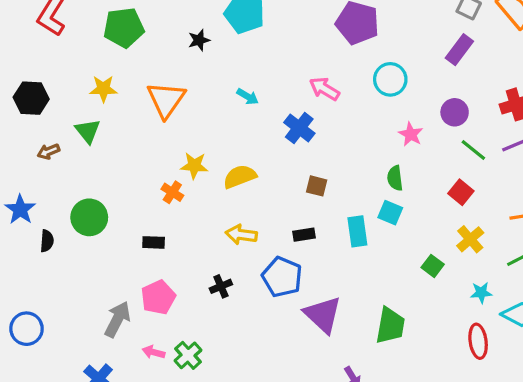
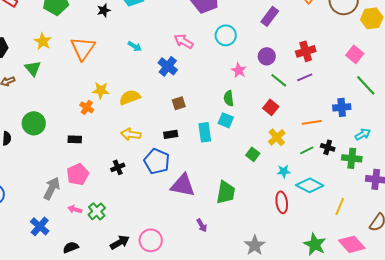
yellow star: (103, 89) -> (43, 41), turned 30
brown square: (317, 186) -> (179, 103), turned -32
purple triangle: (323, 315) -> (183, 185), turned -32

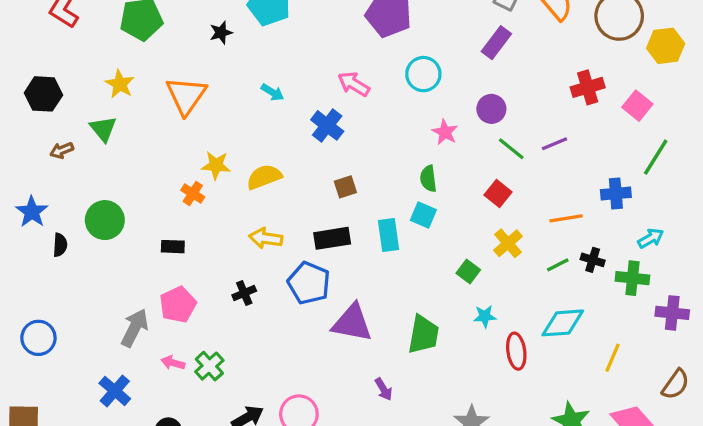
red cross: (306, 51) -> (588, 87), moved
green line: (366, 85) -> (656, 157), turned 75
black rectangle: (171, 134) -> (332, 238), size x1.5
cyan star: (284, 171) -> (485, 316), moved
cyan diamond: (310, 185) -> (563, 323), turned -32

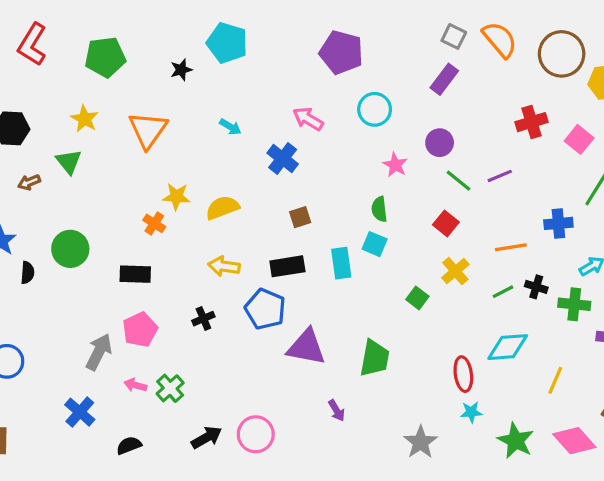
black rectangle: (173, 247) -> (135, 274), size x1.4
cyan star: (485, 316) -> (471, 412), moved

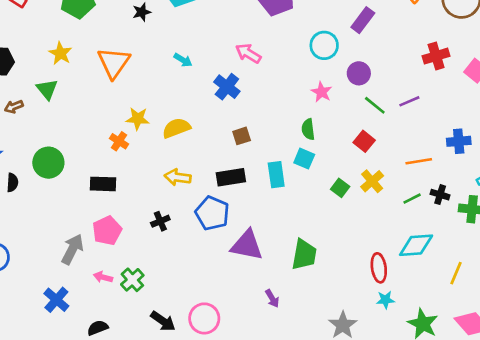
cyan circle: (375, 109) -> (324, 45), moved
green square: (417, 298) -> (340, 188), moved
black arrow: (207, 437) -> (163, 321), turned 65

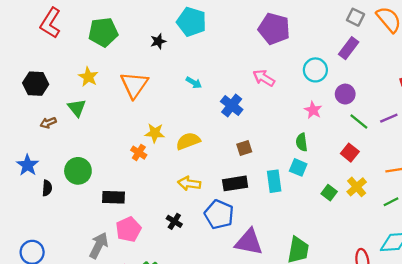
pink arrow: (248, 53) -> (264, 78), moved
black rectangle: (103, 184) -> (114, 197), moved
black cross: (160, 221) -> (174, 221), turned -35

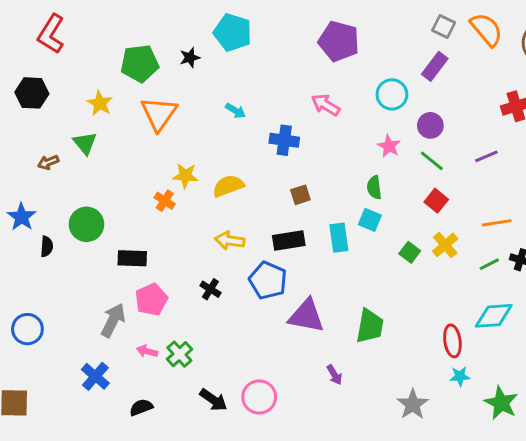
green pentagon: (103, 32) -> (140, 63), moved
black hexagon: (36, 84) -> (32, 93), moved
blue cross: (232, 105) -> (284, 140), turned -30
green line: (359, 122) -> (432, 161), moved

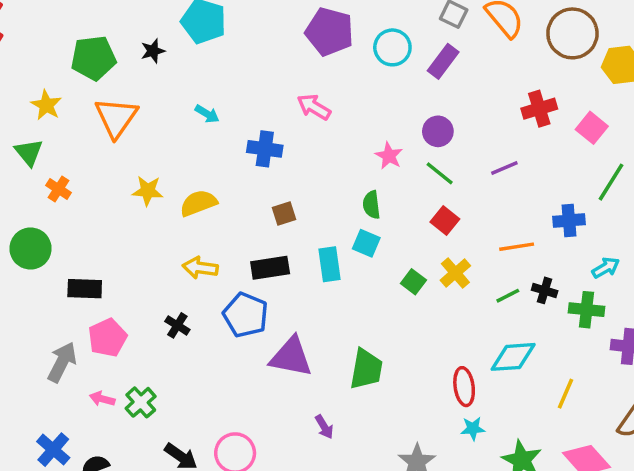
cyan circle: (392, 94) -> (392, 47), moved
orange cross: (165, 201) -> (58, 189), moved
blue cross: (95, 376) -> (53, 450), moved

